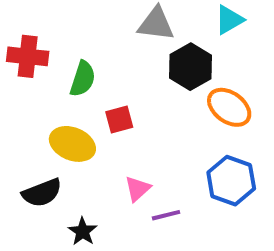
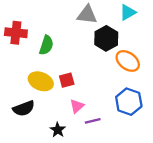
red square: (119, 120) -> (67, 80), moved
black star: (83, 231) -> (58, 130), moved

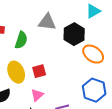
gray triangle: (87, 15) -> (47, 22), moved
yellow ellipse: (41, 81) -> (16, 72), turned 45
pink triangle: (77, 106) -> (37, 95), moved

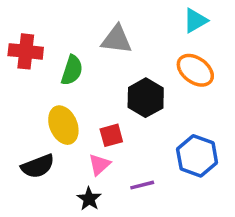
black hexagon: (74, 34) -> (146, 98), moved
orange ellipse: (93, 54) -> (195, 70), moved
red square: (39, 71) -> (111, 135), moved

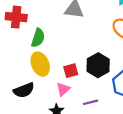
green semicircle: (72, 70) -> (38, 38), moved
black hexagon: (146, 98) -> (98, 65), moved

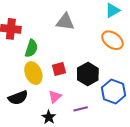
red square: (71, 71) -> (59, 69), moved

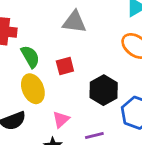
green semicircle: (31, 48) -> (30, 57), turned -48
red square: (59, 69) -> (65, 66), moved

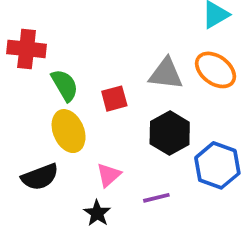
gray triangle: (74, 22) -> (166, 74), moved

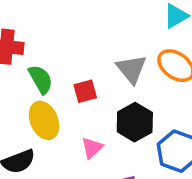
gray triangle: (166, 74) -> (131, 69), turned 44
pink triangle: (109, 175) -> (92, 148), moved

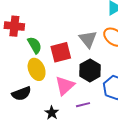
red square: (85, 91) -> (61, 52), size x1.5
pink triangle: (92, 148) -> (65, 86), size x1.5

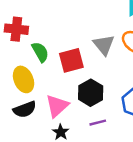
yellow ellipse: (37, 69) -> (24, 79), moved
black hexagon: (90, 70) -> (91, 93), moved
pink triangle: (65, 86) -> (57, 106), moved

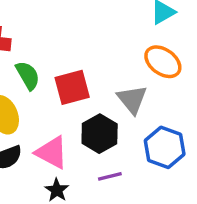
gray triangle: (104, 45) -> (132, 99), moved
pink triangle: (57, 106) -> (52, 152), turned -50

